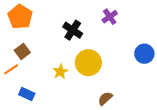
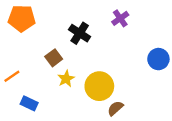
orange pentagon: (20, 17) -> (22, 18), turned -30
brown square: (22, 51) -> (54, 58), moved
yellow circle: (88, 63) -> (99, 86), moved

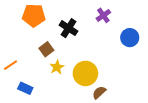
orange pentagon: (22, 18) -> (34, 15), moved
blue circle: (158, 59) -> (130, 38), moved

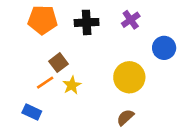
black cross: (69, 28) -> (87, 22), moved, turned -36
orange line: (10, 65) -> (45, 83), moved
yellow circle: (85, 73) -> (129, 77), moved

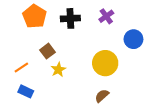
orange pentagon: (42, 20) -> (34, 16), turned 30
orange line: (45, 83) -> (21, 67), moved

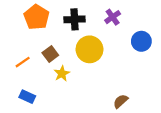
yellow circle: (105, 63) -> (90, 49), moved
orange line: (21, 67) -> (23, 62), moved
brown semicircle: (102, 96) -> (121, 101), moved

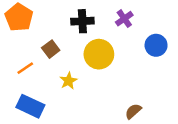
orange pentagon: (36, 17) -> (19, 17), moved
brown square: (50, 54) -> (51, 49), moved
blue rectangle: (27, 97) -> (30, 106), size x1.5

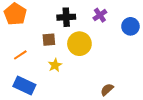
blue circle: (156, 45) -> (130, 26), moved
brown square: (51, 49) -> (49, 40), moved, turned 32

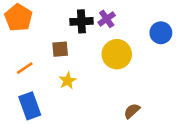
purple cross: (100, 15) -> (107, 19), moved
yellow circle: (79, 44) -> (117, 54), moved
blue rectangle: (24, 86) -> (30, 106), turned 45

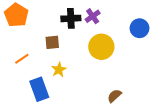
blue rectangle: (30, 106) -> (39, 89), moved

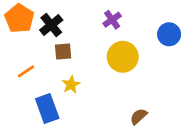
black cross: (71, 18) -> (51, 25), moved, turned -36

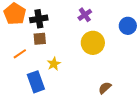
black cross: (51, 25) -> (39, 19), turned 30
brown square: (63, 52) -> (40, 39), moved

